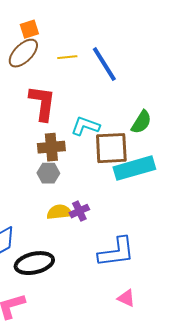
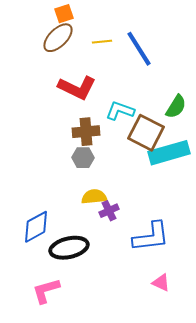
red L-shape: (42, 103) -> (77, 88), turned 108
brown square: (111, 148) -> (146, 133), turned 30
purple cross: (79, 211) -> (109, 211), moved

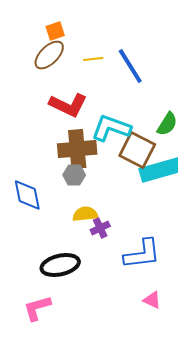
cyan L-shape: (120, 111) -> (111, 128), size x1.4
brown cross: (86, 132) -> (77, 149), size x1.4
blue diamond: (36, 227) -> (27, 195), moved, turned -72

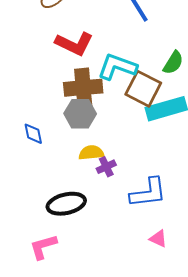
gray hexagon: (74, 175) -> (80, 114), size x1.4
blue diamond: (27, 195) -> (33, 134), size x0.7

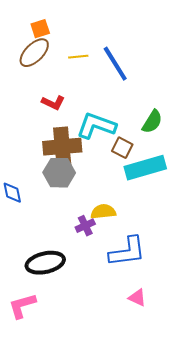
red L-shape: (74, 44) -> (53, 103), size x0.6
brown square: (143, 89) -> (122, 148), size x0.6
yellow semicircle: (91, 153) -> (103, 212), moved

